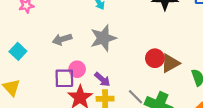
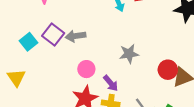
gray star: (103, 38) -> (129, 54), moved, size x0.7
purple square: (64, 78) -> (53, 35), moved, turned 30

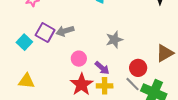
red circle: (168, 70) -> (138, 68), moved
yellow triangle: (16, 78) -> (26, 81), moved, turned -42

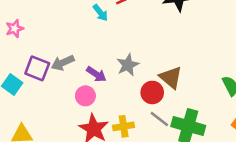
brown triangle: (165, 53) -> (171, 77), moved, turned -42
purple arrow: (102, 68) -> (96, 74), moved
red circle: (138, 68) -> (152, 92), moved

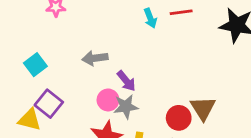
gray star: (128, 65) -> (126, 107), moved
purple square: (37, 68) -> (49, 104), moved

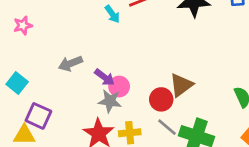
pink circle: (108, 100) -> (119, 87), moved
gray star: (126, 107) -> (110, 101), turned 30
brown triangle: (203, 108) -> (181, 85), turned 40

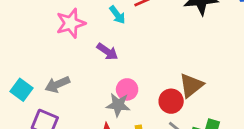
pink star: (23, 25) -> (71, 23), moved, size x1.5
gray arrow: (70, 64) -> (57, 84), moved
purple arrow: (105, 77) -> (107, 52), moved

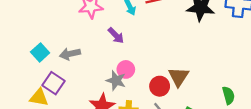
brown triangle: (191, 85) -> (179, 77), turned -30

